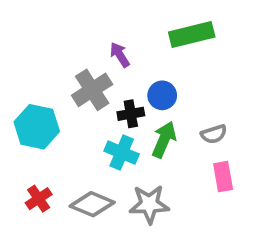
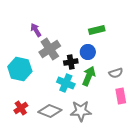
green rectangle: (192, 34) -> (97, 30), moved, size x0.7
purple arrow: (120, 55) -> (36, 30), moved

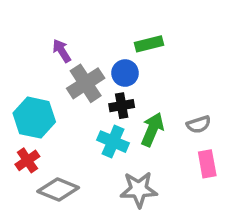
green rectangle: (97, 30) -> (149, 44), moved
blue circle: (88, 52) -> (125, 73), moved
red cross: (21, 108) -> (27, 160), moved
gray diamond: (50, 111) -> (58, 189), moved

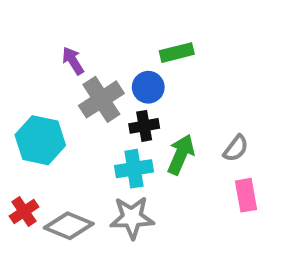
gray semicircle: (199, 124) -> (236, 148), turned -35
cyan cross: (113, 142) -> (134, 169), turned -32
red cross: (27, 160) -> (24, 211), moved
gray star: (139, 189) -> (132, 218), moved

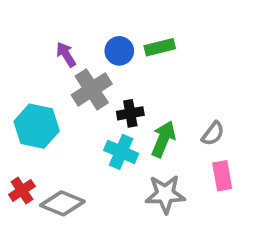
blue circle: (148, 87) -> (119, 51), moved
cyan cross: (134, 169) -> (121, 152), turned 32
gray star: (132, 218) -> (165, 194), moved

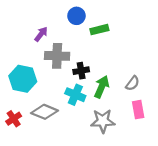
blue circle: (119, 51) -> (76, 16), moved
purple arrow: (66, 55) -> (41, 34), turned 70
gray cross: (92, 89) -> (57, 56), turned 35
gray diamond: (62, 203) -> (44, 112), moved

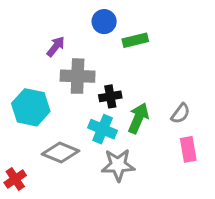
red cross: (14, 119) -> (15, 179), moved
gray star: (103, 121) -> (118, 165), moved

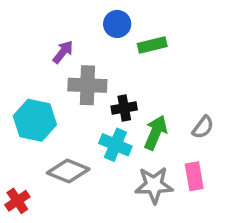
pink rectangle: (188, 149) -> (194, 176), moved
gray star: (118, 165) -> (154, 185), moved

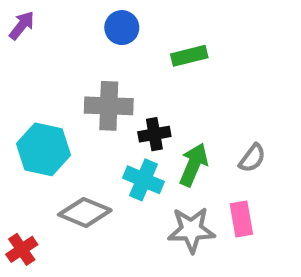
blue circle: (117, 24) -> (122, 28), moved
purple arrow: (63, 52) -> (22, 25), moved

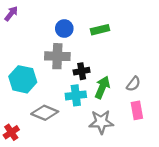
blue circle: (122, 28) -> (64, 29), moved
cyan cross: (144, 180) -> (76, 95), turned -30
pink rectangle: (241, 219) -> (137, 110), moved

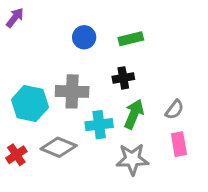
gray cross: (57, 56) -> (72, 91), moved
black cross: (82, 71) -> (123, 78), moved
red cross: (11, 132) -> (16, 155), moved

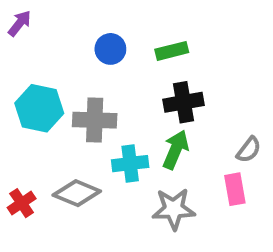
black cross: (123, 78) -> (184, 102), moved, size x1.4
cyan hexagon: (30, 104) -> (39, 108), moved
gray semicircle: (174, 110) -> (249, 150), moved

